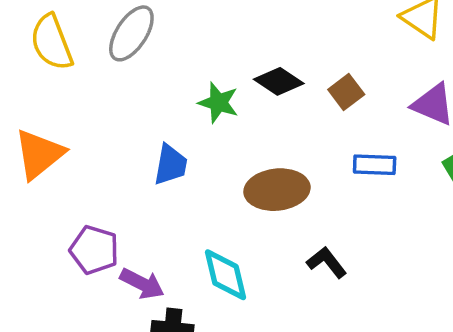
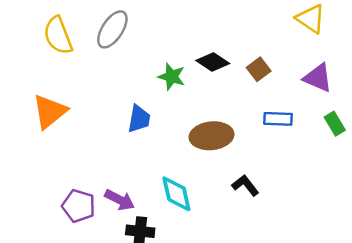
purple pentagon: (94, 250) -> (79, 206), moved

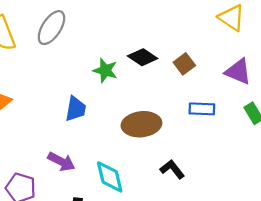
purple arrow: (120, 200) -> (61, 162), moved

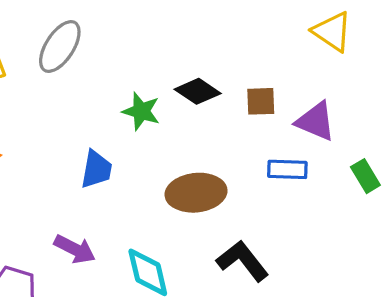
brown square: (184, 64) -> (261, 101), turned 35
purple triangle: (238, 72) -> (316, 121), moved
black L-shape: (172, 169) -> (243, 261), size x1.4

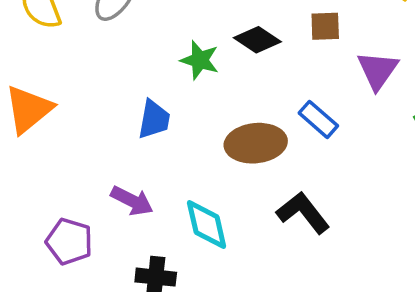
brown square: (261, 101) -> (325, 26), moved
purple triangle: (316, 121) -> (378, 70), turned 42
blue rectangle: (287, 169) -> (318, 119), moved, turned 39

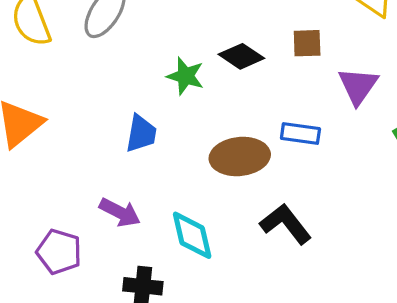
blue rectangle: (318, 119) -> (300, 134), turned -33

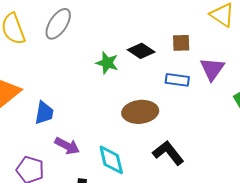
blue trapezoid: (141, 134) -> (44, 113), moved
blue rectangle: (300, 134) -> (177, 80), moved

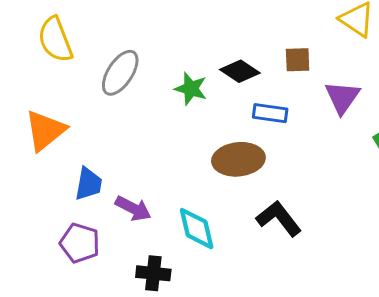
gray ellipse: (58, 24) -> (120, 73), moved
blue rectangle: (177, 80) -> (270, 113), moved
blue trapezoid: (44, 113) -> (88, 184), moved

